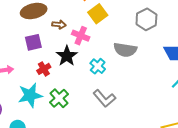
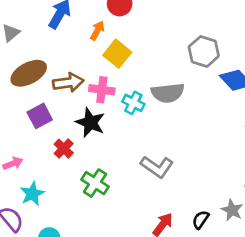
gray hexagon: (146, 19) -> (204, 51), moved
brown arrow: (59, 25) -> (68, 83), size x1.5
cyan cross: (98, 66) -> (133, 103), moved
cyan star: (30, 95) -> (32, 194), moved, size x0.7

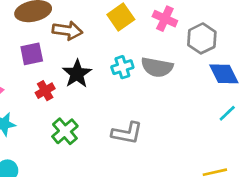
pink cross: (102, 90) -> (165, 19), moved
cyan cross: (133, 103) -> (122, 67), turned 30
gray L-shape: (157, 167) -> (127, 133), turned -40

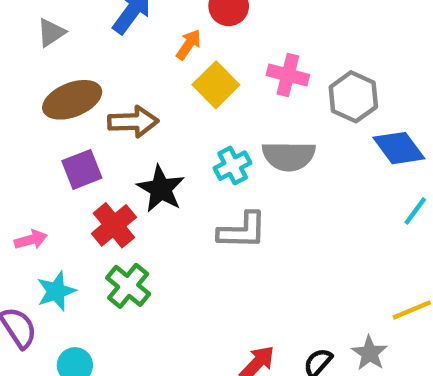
red cross: (45, 91) -> (114, 225), size x1.4
green cross: (65, 131) -> (128, 286), moved
gray L-shape: (127, 133) -> (242, 231), moved

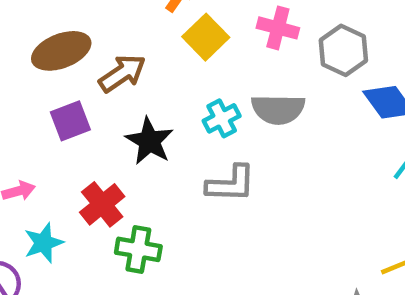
brown arrow: (133, 122) -> (122, 73), turned -33
red cross: (114, 225) -> (102, 204), moved
green cross: (128, 286) -> (138, 249), moved, turned -30

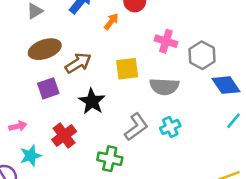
yellow square: (206, 37) -> (127, 69), moved, turned 35
cyan cross: (222, 118) -> (170, 127), moved
gray L-shape: (231, 184) -> (136, 127), turned -40
green cross: (138, 249) -> (110, 159), moved

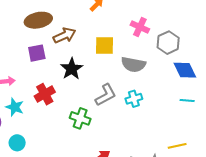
cyan line: (233, 121) -> (187, 100), turned 48
cyan star: (31, 156) -> (15, 107), turned 30

